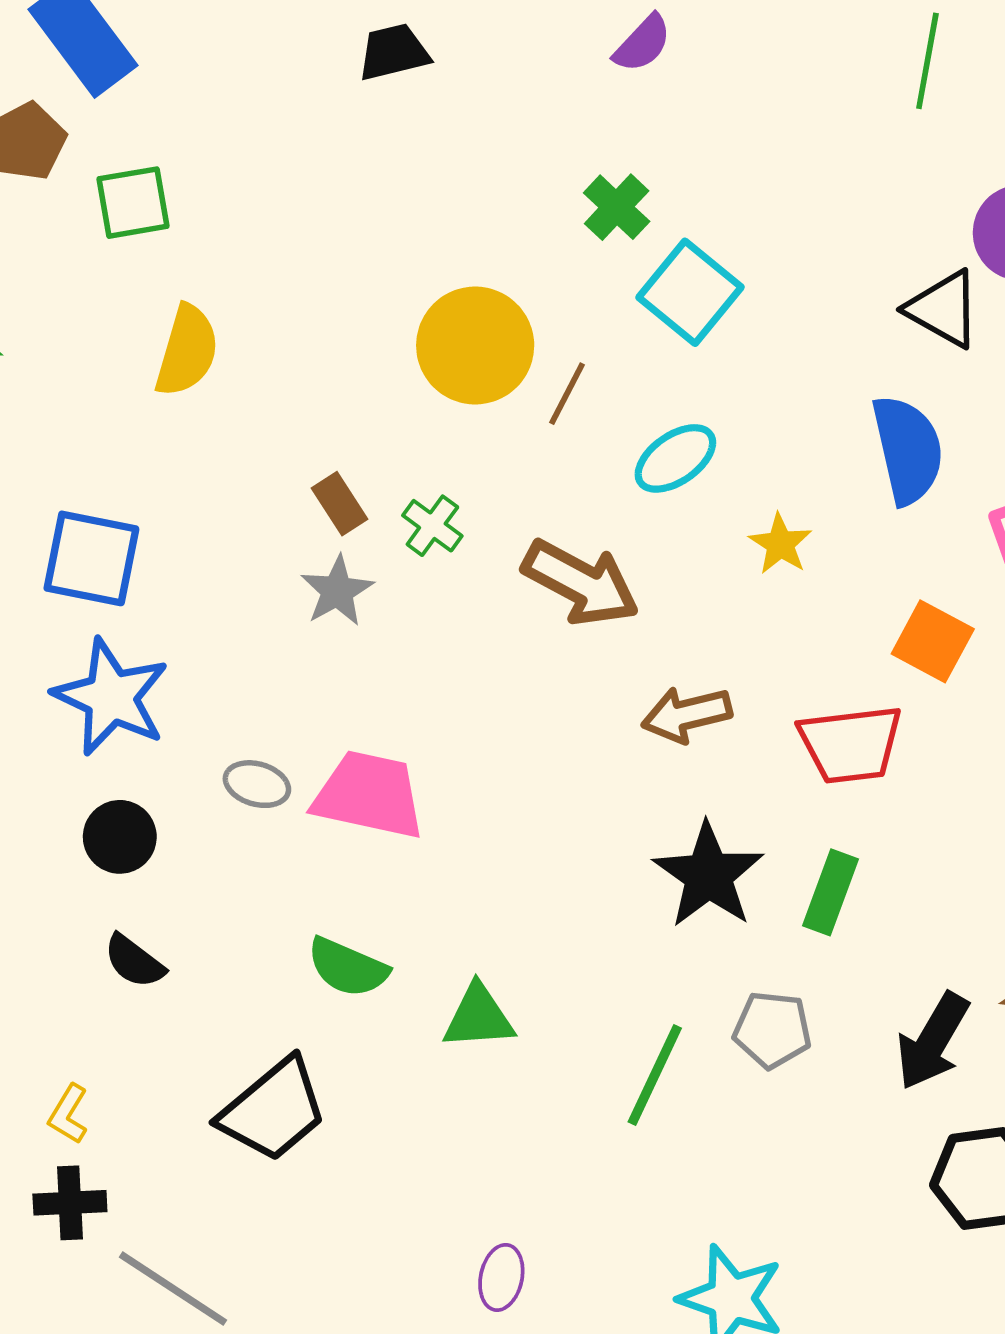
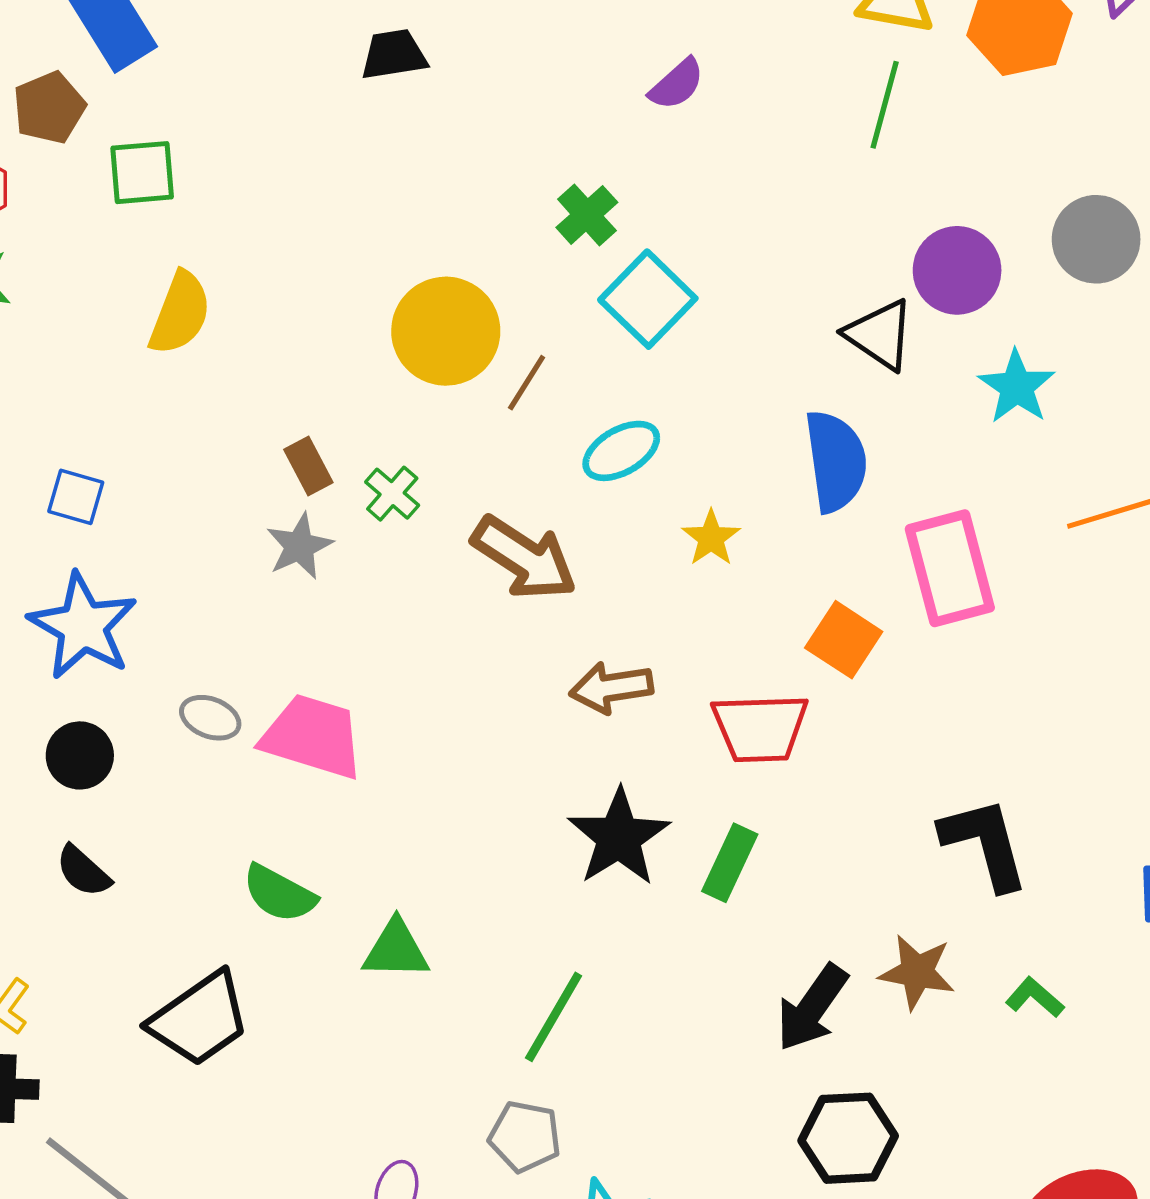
purple semicircle: (643, 44) -> (677, 84), moved
blue square: (91, 558) -> (76, 497), size x0.6
gray pentagon: (772, 1030) -> (525, 1136), moved

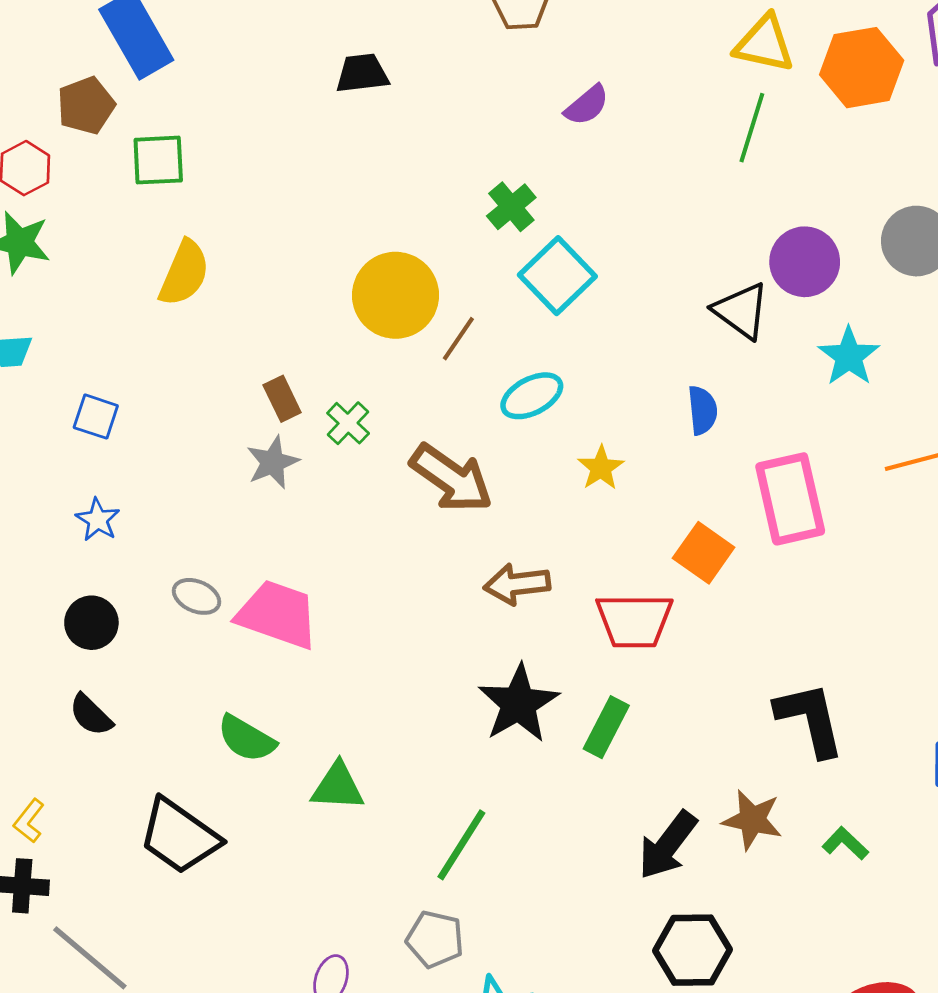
blue semicircle: (836, 461) -> (702, 410), size x0.6
blue star: (83, 626) -> (98, 520), size x0.5
black trapezoid: (200, 1019) -> (179, 836), turned 68

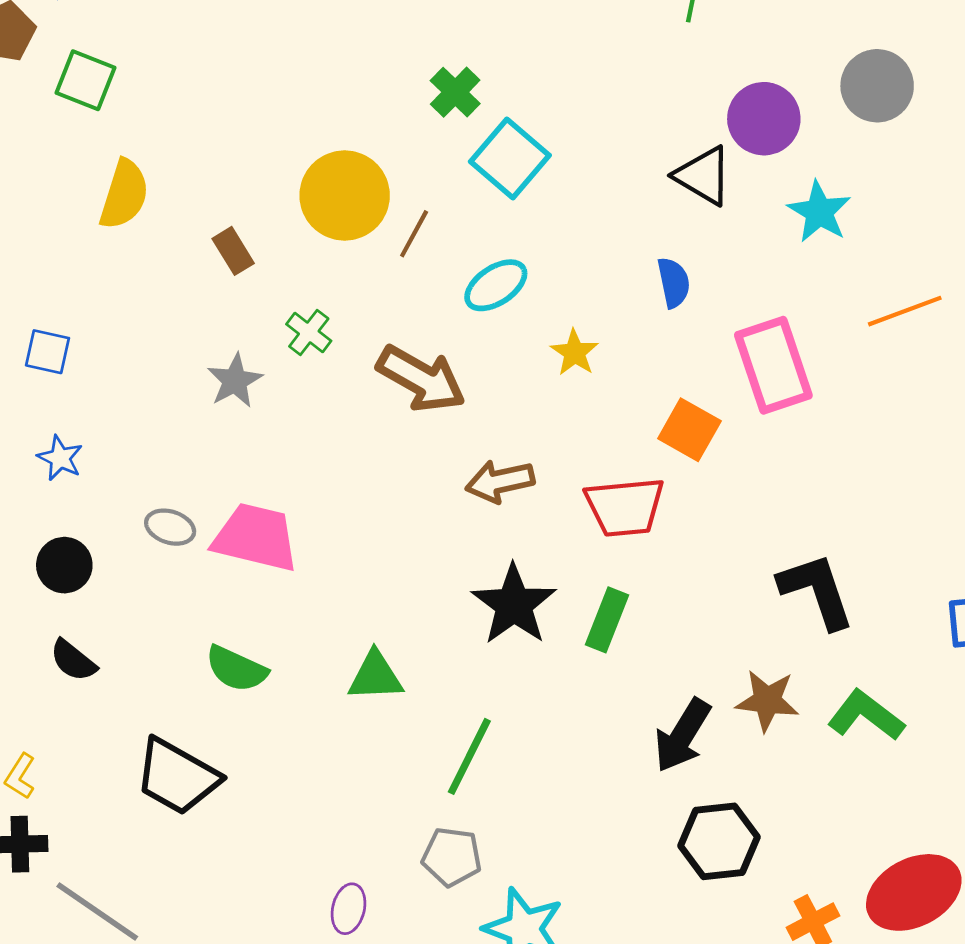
green square: (158, 160) -> (85, 80), turned 30
brown rectangle: (282, 399) -> (233, 251), moved
green triangle: (338, 787) -> (375, 676), moved
green L-shape: (845, 843) -> (866, 715), size x1.6

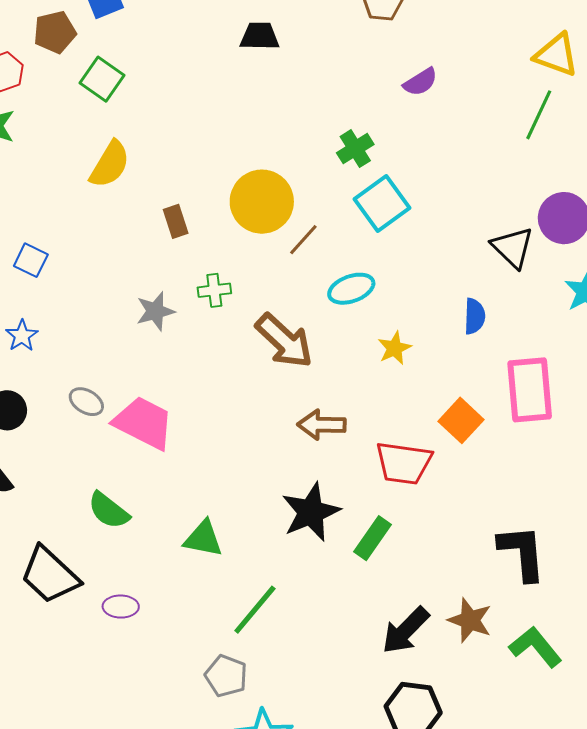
green cross: (309, 333) -> (214, 290), turned 32
purple ellipse: (348, 909) -> (121, 607), moved, turned 64

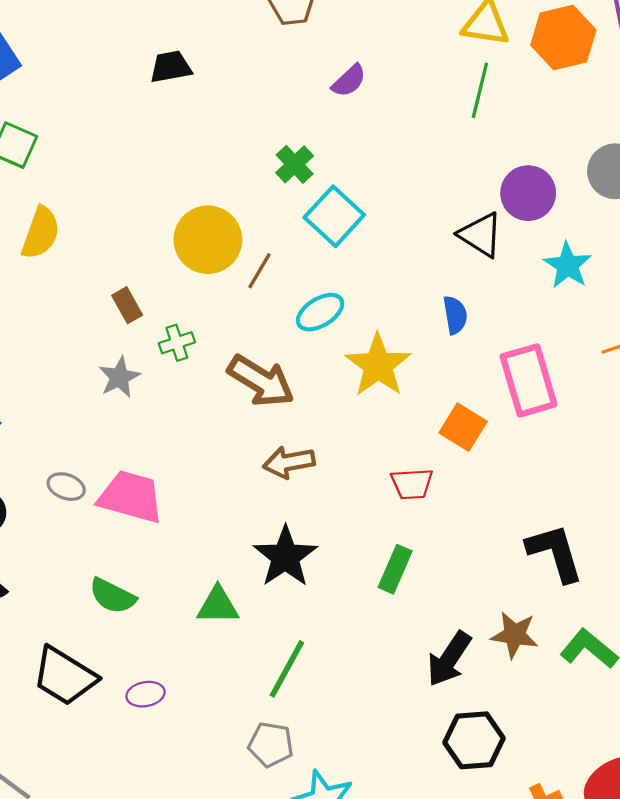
brown rectangle: (176, 221) -> (127, 305), moved
yellow star: (394, 348) -> (378, 365), size x1.8
brown arrow: (322, 425) -> (289, 462), moved
red trapezoid: (404, 463) -> (412, 484), size x0.7
black star: (311, 512) -> (285, 557), moved

